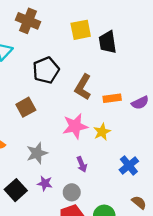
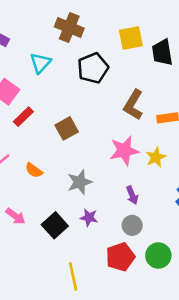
black pentagon: (46, 70) -> (93, 68), moved
gray circle: (72, 192) -> (132, 225), moved

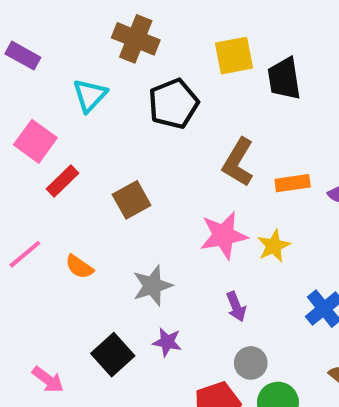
pink arrow: (16, 216) -> (48, 380), moved
gray circle: (132, 225) -> (251, 363), moved

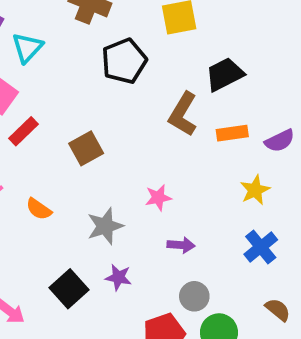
black trapezoid: (284, 79) -> (225, 74), moved, turned 72
cyan triangle: (90, 95) -> (27, 48), moved
pink star: (224, 235) -> (158, 198), moved, size x0.6
yellow star: (274, 246) -> (255, 190), moved
purple arrow: (236, 306) -> (181, 245), turned -64

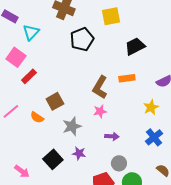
brown L-shape: (183, 114) -> (100, 87), moved
orange rectangle: (232, 133) -> (127, 78), moved
brown square: (86, 148) -> (55, 101), moved

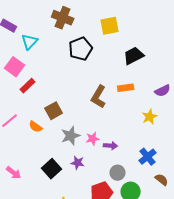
pink star: (100, 111) -> (93, 139), moved
blue cross: (154, 137) -> (148, 157), moved
pink arrow: (22, 171) -> (14, 173), moved

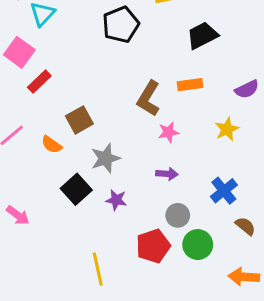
pink star: (93, 139) -> (168, 132), moved
black square: (52, 169) -> (76, 189), moved

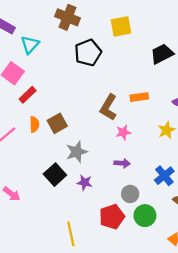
black trapezoid: (202, 35) -> (162, 54), moved
orange semicircle: (52, 145) -> (34, 124), moved, turned -126

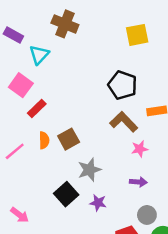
brown cross: (67, 17) -> (65, 24), moved
black pentagon: (88, 53) -> (122, 85), moved, turned -30
brown L-shape: (108, 107) -> (124, 122), turned 105

